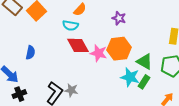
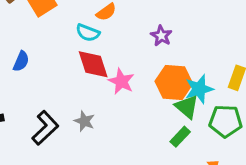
orange hexagon: (119, 49) -> (174, 82), moved
cyan star: (130, 77) -> (199, 89), moved, turned 30
gray star: (71, 90) -> (84, 121), moved

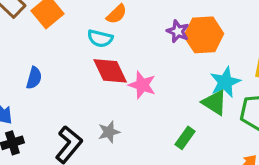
orange hexagon: (174, 82) -> (204, 35), moved
gray star: (84, 121) -> (109, 132), turned -30
green rectangle: (180, 137) -> (185, 138), moved

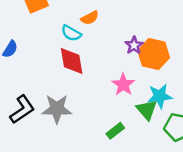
pink star: (142, 85) -> (123, 85), moved
gray star: (109, 132) -> (57, 109), size x1.6

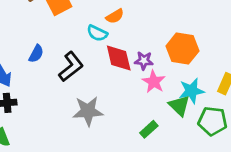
purple star: (134, 45) -> (144, 61), moved, turned -30
red diamond: (72, 61) -> (119, 58), moved
black L-shape: (22, 109) -> (71, 67), moved

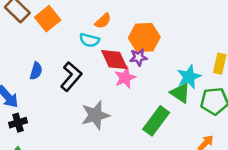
orange hexagon: (182, 48) -> (144, 37), moved
pink star: (154, 82) -> (125, 78), moved, turned 30
green rectangle: (149, 129) -> (156, 121), size x1.6

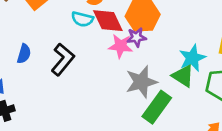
red diamond: (114, 60) -> (108, 21), moved
pink star: (125, 78) -> (121, 46), moved, turned 30
gray star: (95, 115) -> (141, 82), moved

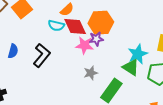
gray star: (141, 82) -> (91, 73), moved, size x0.6

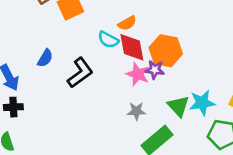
green triangle: (131, 67) -> (178, 106), moved

